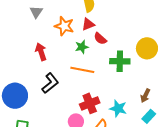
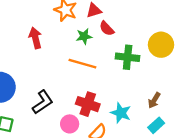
black L-shape: (50, 83) -> (43, 102), moved
red cross: (90, 103) -> (88, 104), turned 36

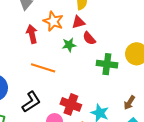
red arrow: (35, 38) -> (32, 34), moved
orange line: (82, 64) -> (43, 68), moved

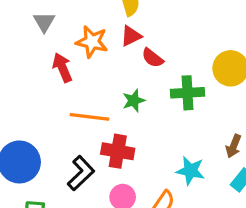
green star: (69, 45) -> (134, 101), moved
red cross: (71, 104) -> (118, 151), moved

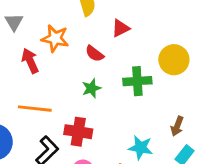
red triangle: (131, 36) -> (121, 28), moved
red semicircle: (153, 58) -> (95, 54), moved
orange line: (89, 117) -> (35, 109), moved

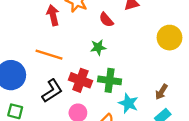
green cross: (137, 81) -> (110, 80), moved

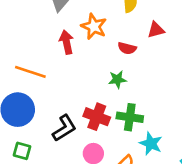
red semicircle: (106, 20) -> (127, 48), turned -35
orange line: (49, 55) -> (30, 72), moved

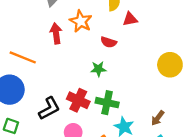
red triangle: (156, 30) -> (130, 19), moved

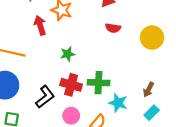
red semicircle: (109, 42) -> (113, 28), moved
green star: (98, 69) -> (68, 54), moved

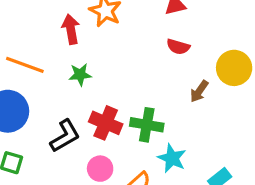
green star: (68, 54) -> (80, 75), moved
brown arrow: (148, 90) -> (199, 91), moved

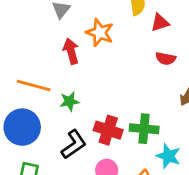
green star: (80, 75) -> (69, 101), moved

